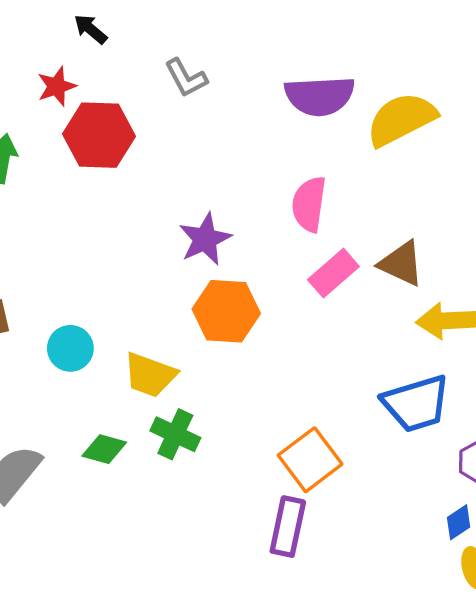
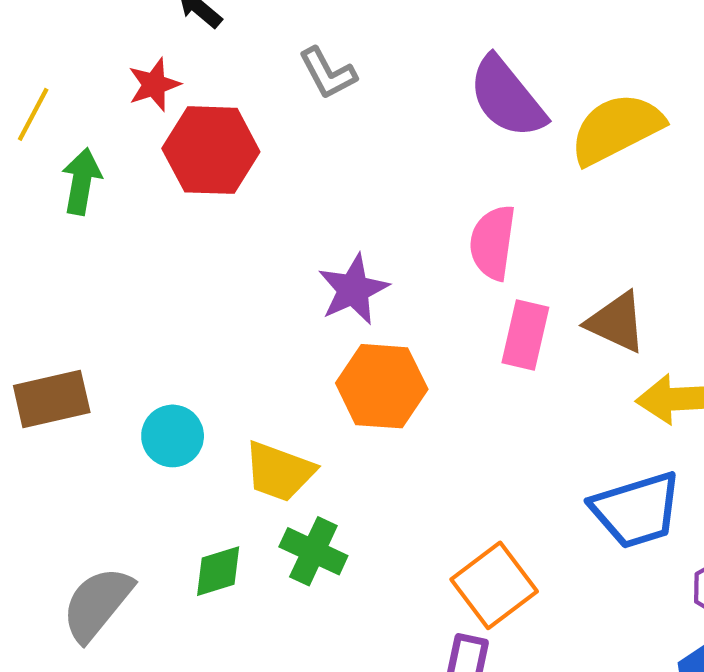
purple semicircle: (320, 96) -> (507, 97), turned 54
pink rectangle: (333, 273) -> (525, 335), turned -36
green diamond: (104, 449) -> (218, 571), turned -33

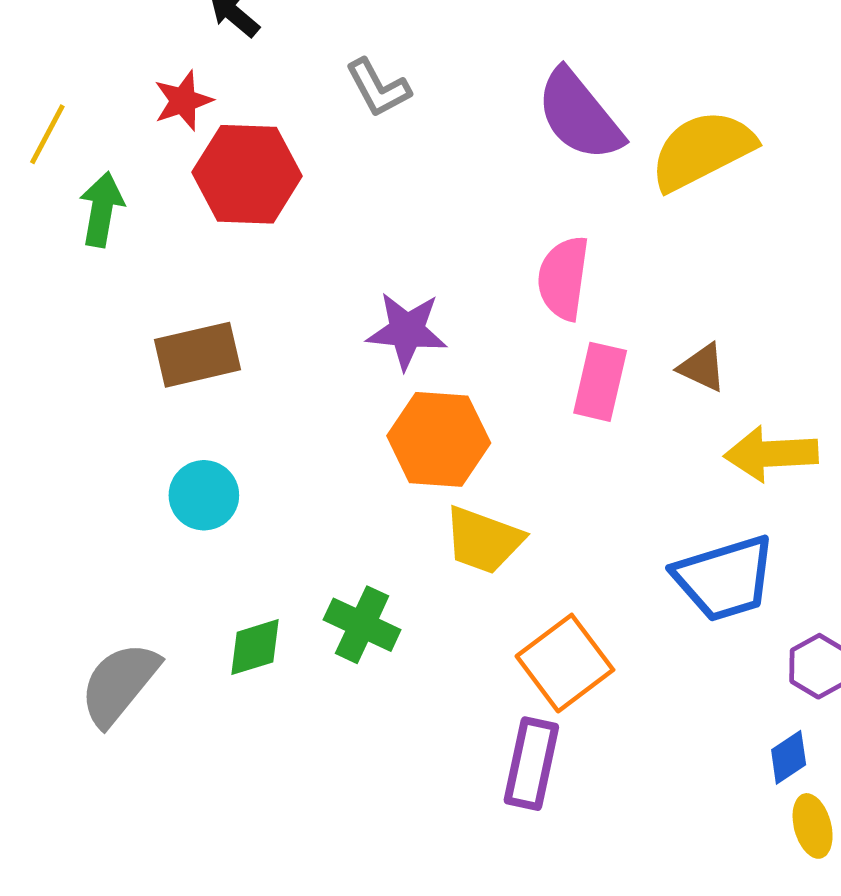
purple star: (353, 289) -> (407, 331), turned 30
brown triangle: (616, 322) -> (702, 367), size x0.7
brown rectangle: (52, 399) -> (198, 355), moved
yellow trapezoid: (279, 472) -> (483, 540), moved

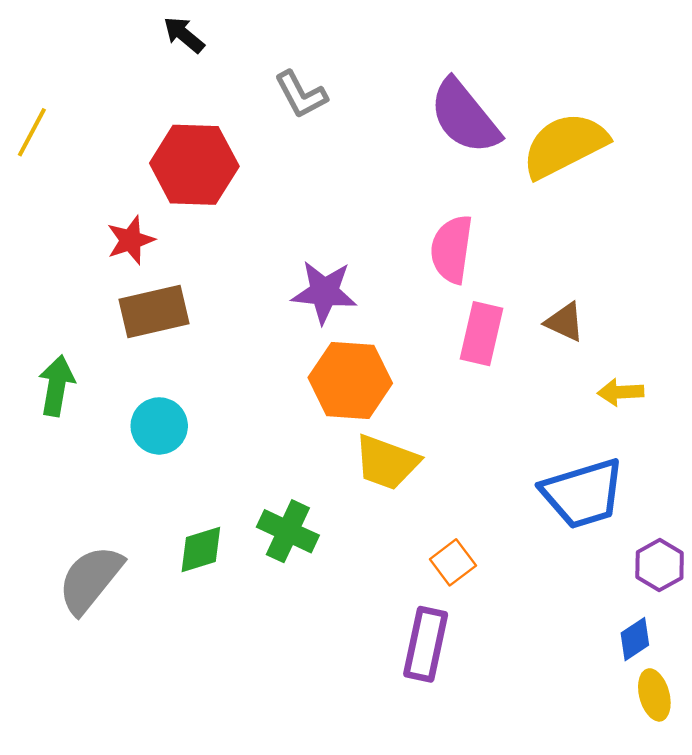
red star: (183, 101) -> (131, 240), moved
green arrow: (102, 209) -> (57, 386), moved
yellow arrow: (771, 454) -> (621, 392), size x0.6
orange square: (565, 663) -> (453, 562), size x0.6

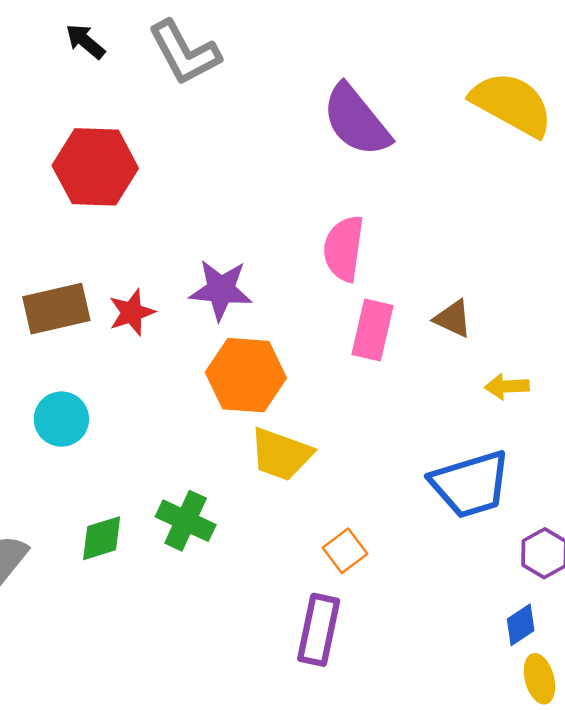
gray L-shape: (301, 95) -> (184, 53), moved, size x1.4
yellow semicircle: (565, 145) -> (512, 104), moved, turned 56
red star: (131, 240) -> (132, 312), moved

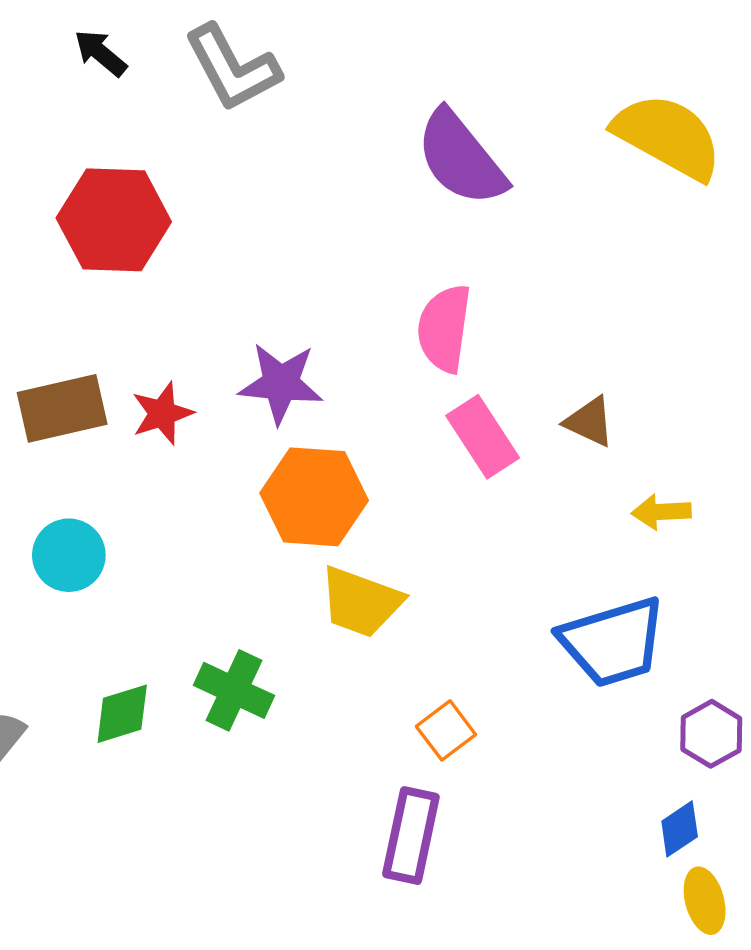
pink rectangle: (373, 330) -> (483, 437), turned -46

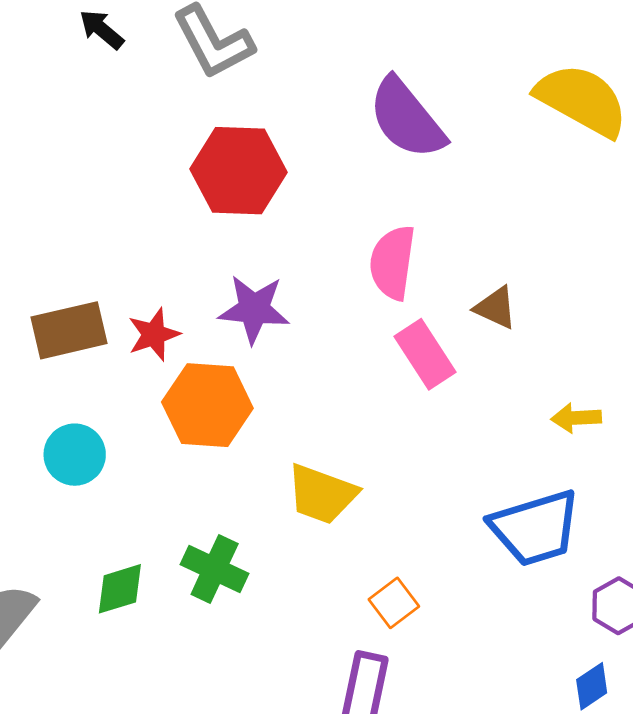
red hexagon: (114, 220) -> (239, 171), moved
brown triangle: (589, 422) -> (496, 308), moved
orange hexagon: (314, 497) -> (207, 405), moved

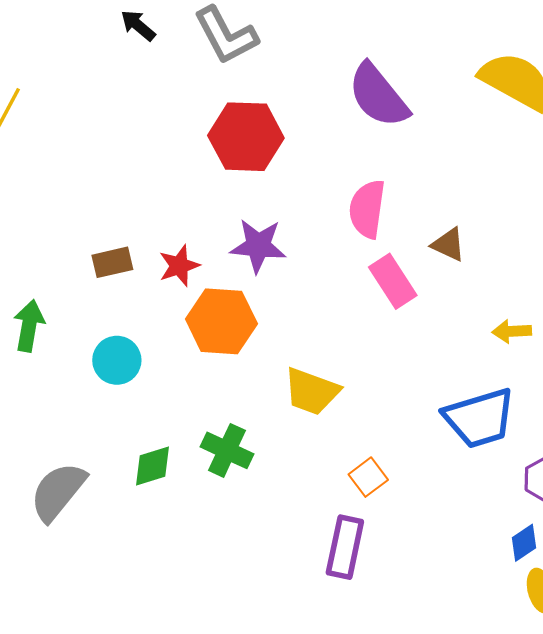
brown rectangle: (69, 330) -> (112, 262), size x0.7

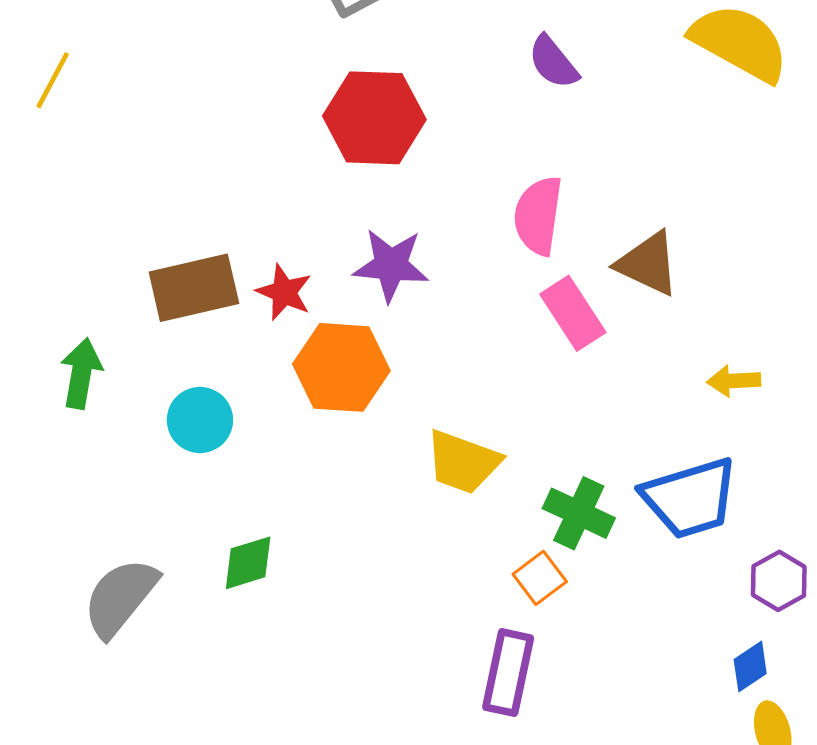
purple semicircle: (378, 95) -> (553, 62), size x0.6
brown triangle: (448, 245) -> (648, 264), size x1.4
brown rectangle: (112, 262) -> (194, 288), size x1.6
red star: (179, 266) -> (284, 292), turned -30
green cross: (227, 450) -> (579, 513), moved

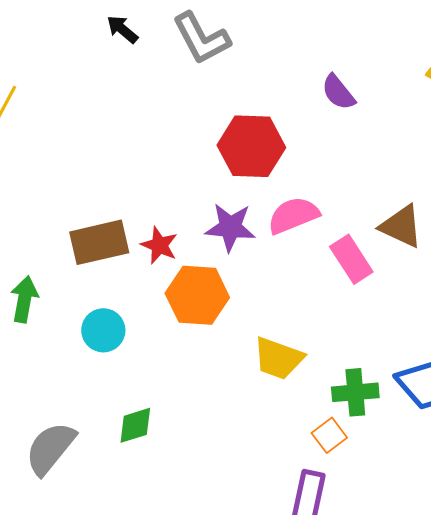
red hexagon: (374, 118) -> (251, 146), moved
pink semicircle: (538, 216) -> (293, 215), moved, turned 60
green cross: (579, 513) -> (355, 392), turned -30

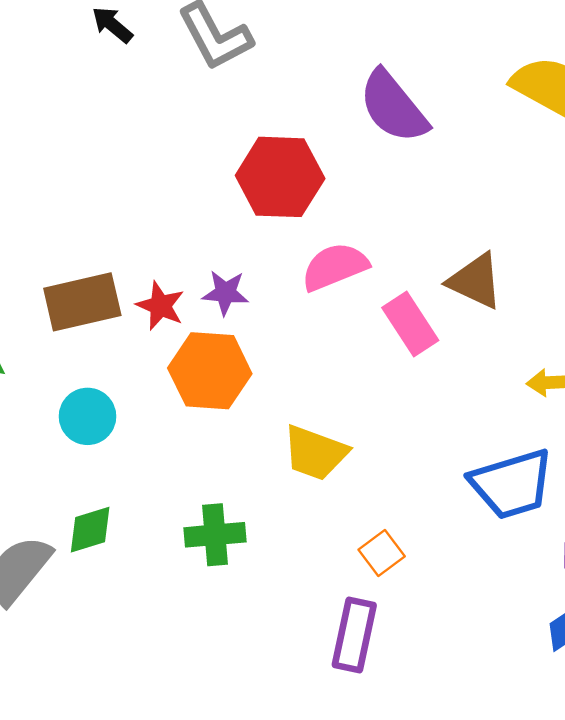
purple semicircle: (338, 92) -> (393, 107), size x1.6
purple star: (230, 227) -> (225, 293), moved, size x0.7
green cross: (355, 392) -> (215, 535), moved
green diamond: (135, 425) -> (90, 530), moved

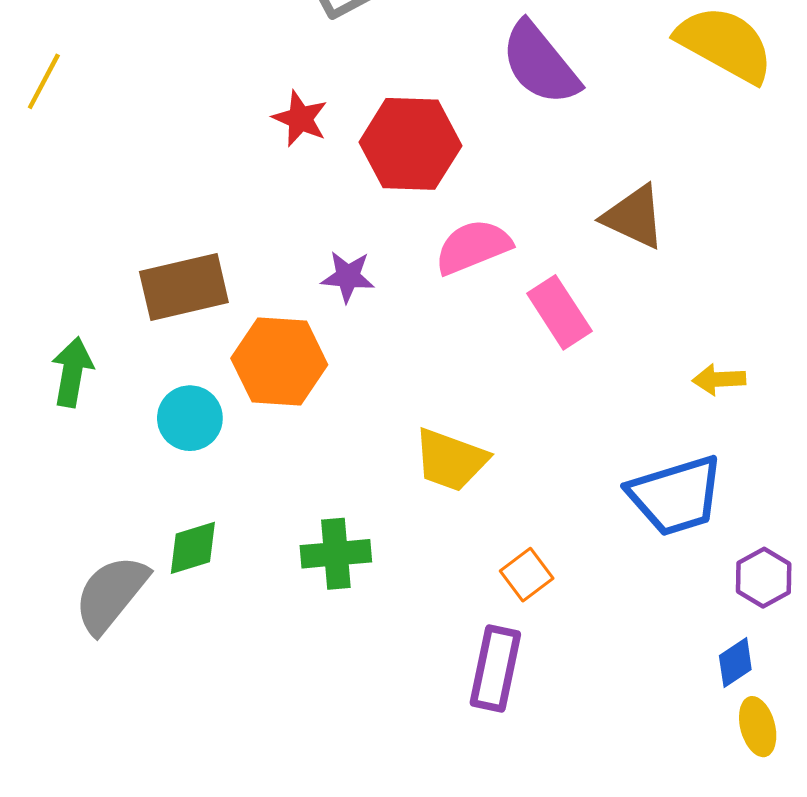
brown triangle: (475, 281) -> (634, 217), moved
red star: (160, 306) -> (300, 119), moved
orange hexagon: (210, 371) -> (279, 362), moved

